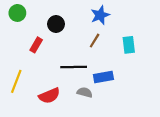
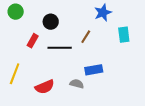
blue star: (100, 15) -> (103, 13), moved
cyan rectangle: (129, 45) -> (124, 35), moved
black line: (74, 67) -> (60, 48), moved

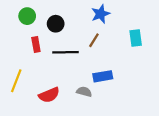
green circle: (16, 12) -> (27, 16), moved
blue star: (103, 13) -> (101, 14), moved
red rectangle: (33, 41) -> (36, 45), turned -40

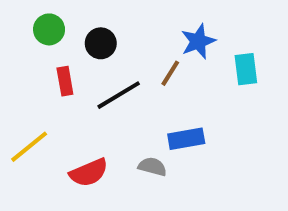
blue star: (101, 14) -> (198, 41), moved
black line: (66, 52) -> (119, 95), turned -30
yellow line: (16, 81) -> (29, 147), turned 30

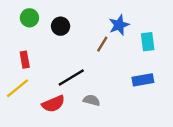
red rectangle: (65, 81) -> (25, 60), moved
black line: (119, 95) -> (71, 78), moved
blue rectangle: (186, 139) -> (143, 80), moved

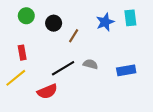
cyan rectangle: (148, 42) -> (130, 18), moved
brown line: (102, 44) -> (74, 36), moved
gray semicircle: (92, 100) -> (90, 64), moved

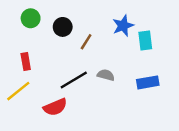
cyan rectangle: (130, 18) -> (145, 41), moved

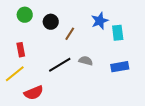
red semicircle: (55, 107) -> (34, 93), moved

